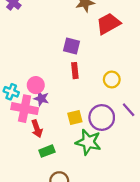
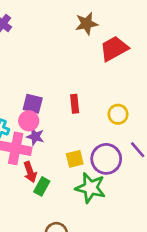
purple square: (72, 46) -> (33, 104), moved
green rectangle: (47, 151) -> (42, 186), moved, turned -40

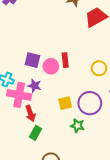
pink circle: (29, 121) -> (51, 66), moved
green rectangle: (42, 186) -> (36, 133), moved
green star: (90, 188) -> (77, 126), size x0.6

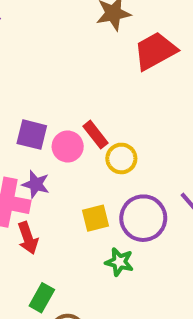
red rectangle: (65, 60) -> (95, 135), turned -32
yellow circle: (99, 68) -> (121, 158), moved
green rectangle: (36, 133) -> (42, 298), moved

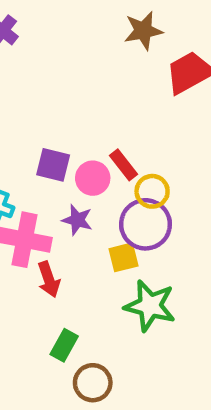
purple star: (36, 184) -> (77, 220), moved
purple circle: (143, 218) -> (145, 224), moved
green star: (119, 262) -> (150, 306), size x1.6

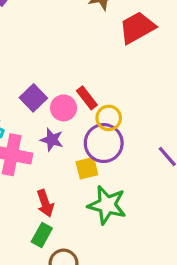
purple square: (53, 165) -> (33, 98), turned 32
red arrow: (49, 279) -> (45, 203), moved

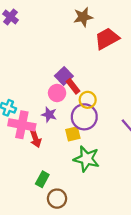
purple square: (33, 98) -> (64, 76), moved
red arrow: (45, 203) -> (35, 138), moved

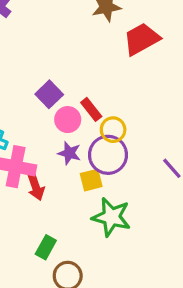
purple square: (64, 76) -> (49, 94), moved
purple star: (49, 115) -> (69, 153), moved

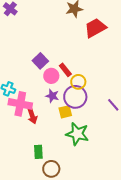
green rectangle: (46, 247) -> (38, 152), turned -32

